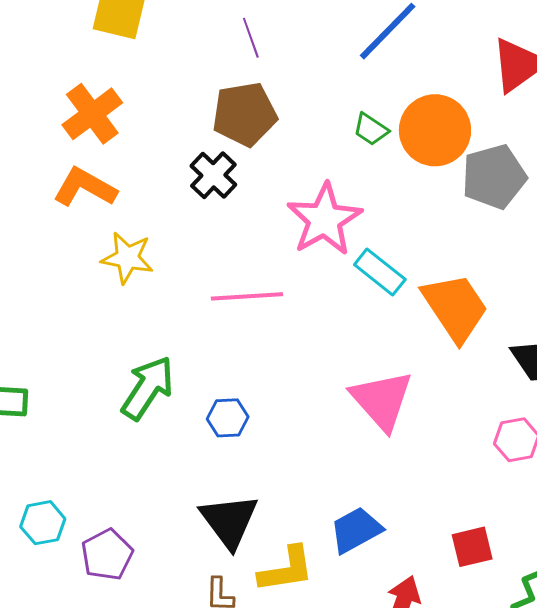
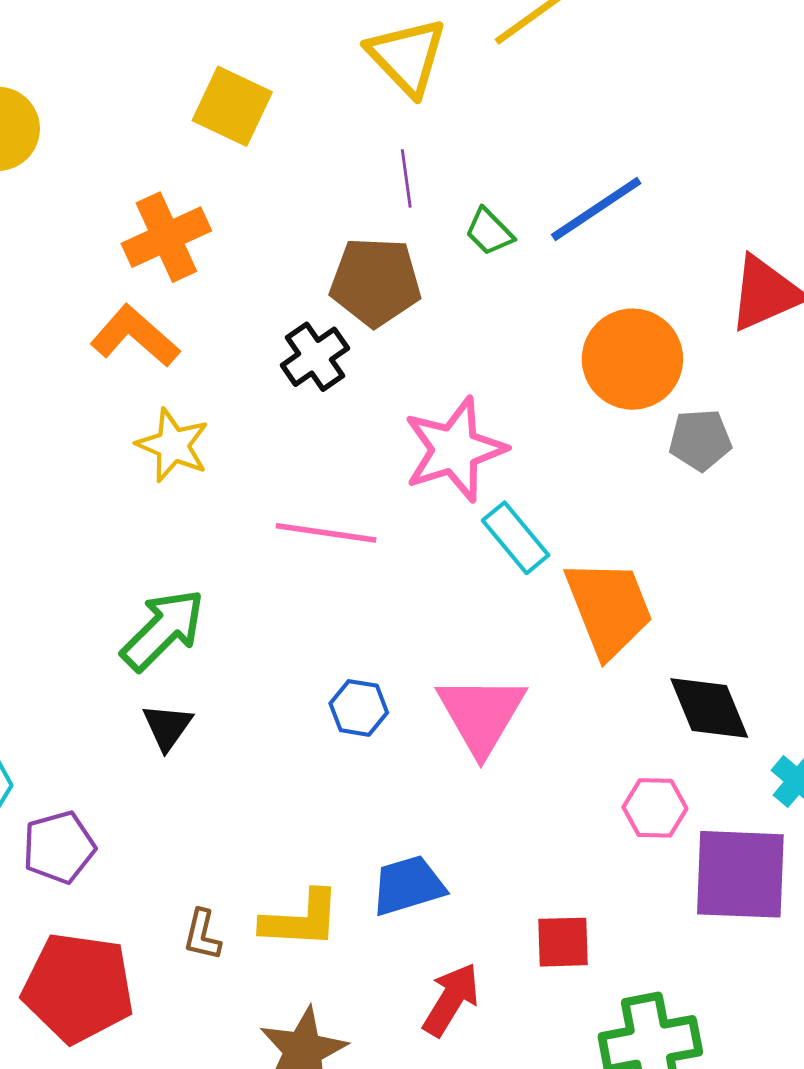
green trapezoid: (371, 129) -> (489, 232), moved
gray pentagon: (494, 177) -> (700, 440), size x0.7
blue hexagon: (228, 418) -> (359, 708), moved
black triangle: (229, 521) -> (167, 727), moved, size x0.6

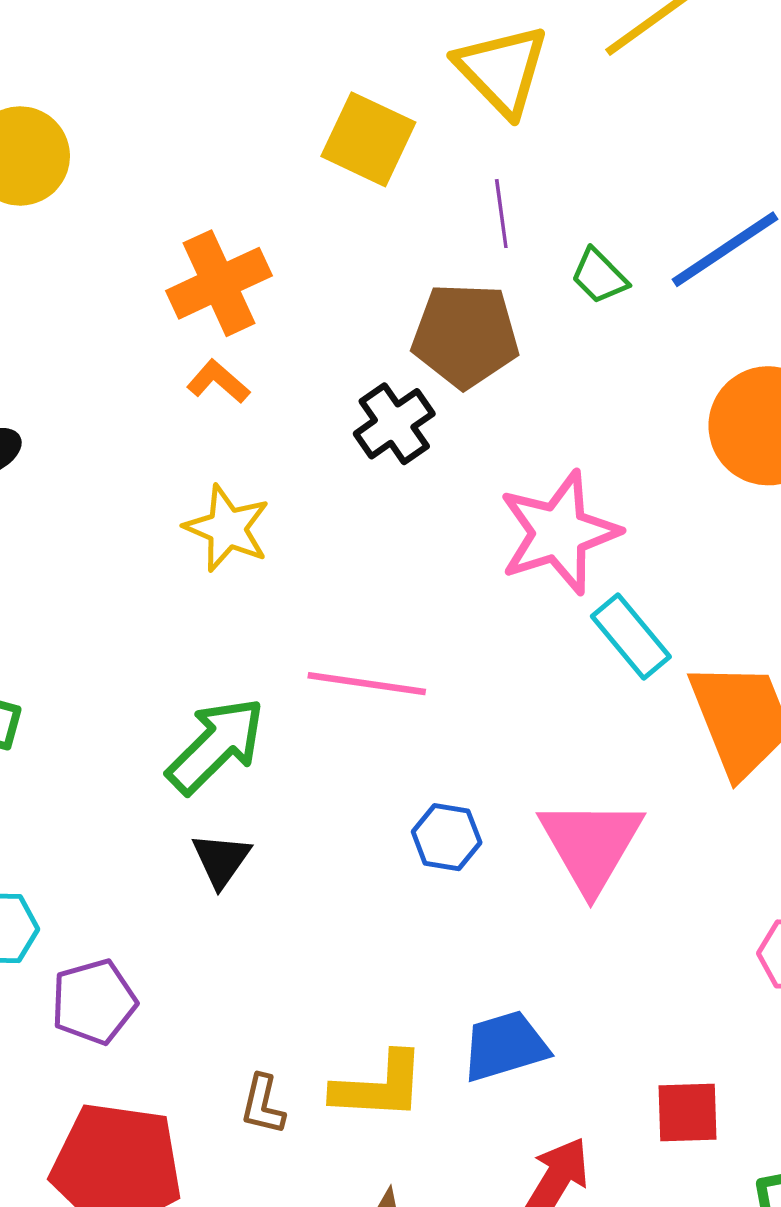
yellow square: (232, 106) -> (368, 139), moved
orange L-shape: (135, 336) -> (218, 382), moved, size x0.6
pink line: (326, 533) -> (367, 684), moved

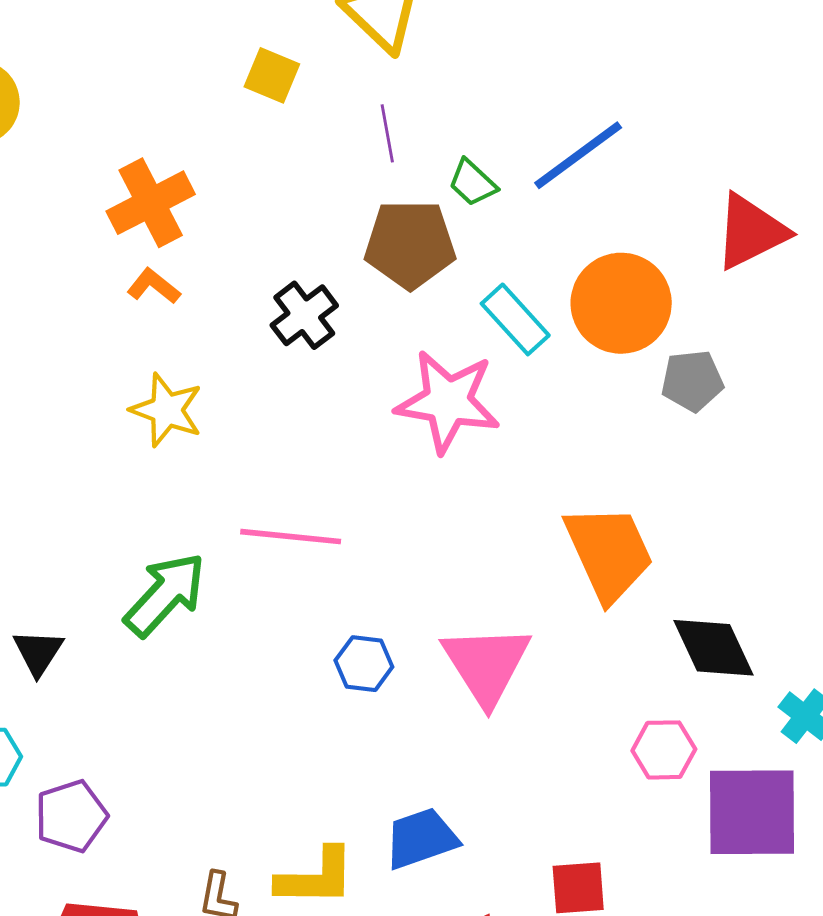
yellow square: (368, 139) -> (272, 75), size x0.7
brown pentagon: (465, 335) -> (410, 244), moved
pink star: (559, 533) -> (448, 401), turned 30
cyan rectangle: (631, 637) -> (515, 319), moved
black triangle: (221, 860) -> (38, 652), moved

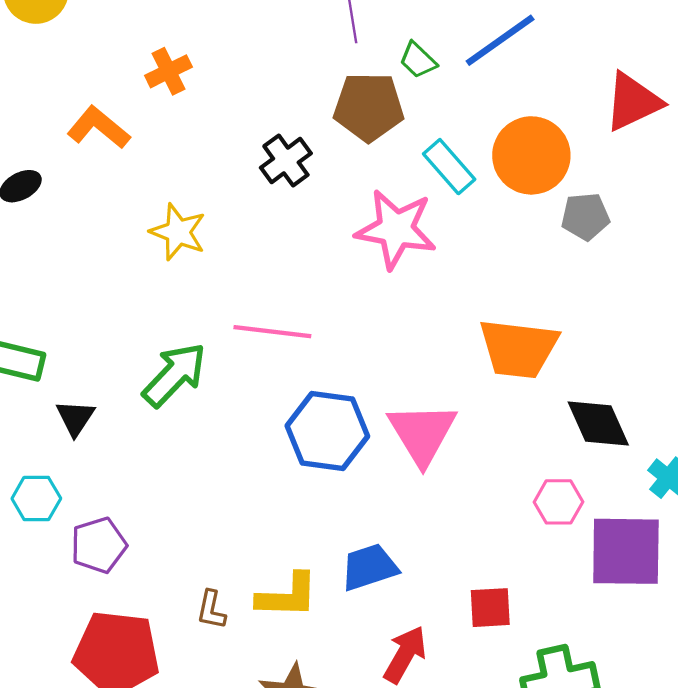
orange cross: (151, 203) -> (168, 71), size x0.7
orange L-shape: (154, 286) -> (98, 128), moved, size x1.5
orange trapezoid: (609, 553) -> (519, 349), turned 120
blue hexagon: (364, 664) -> (327, 431), size x1.8

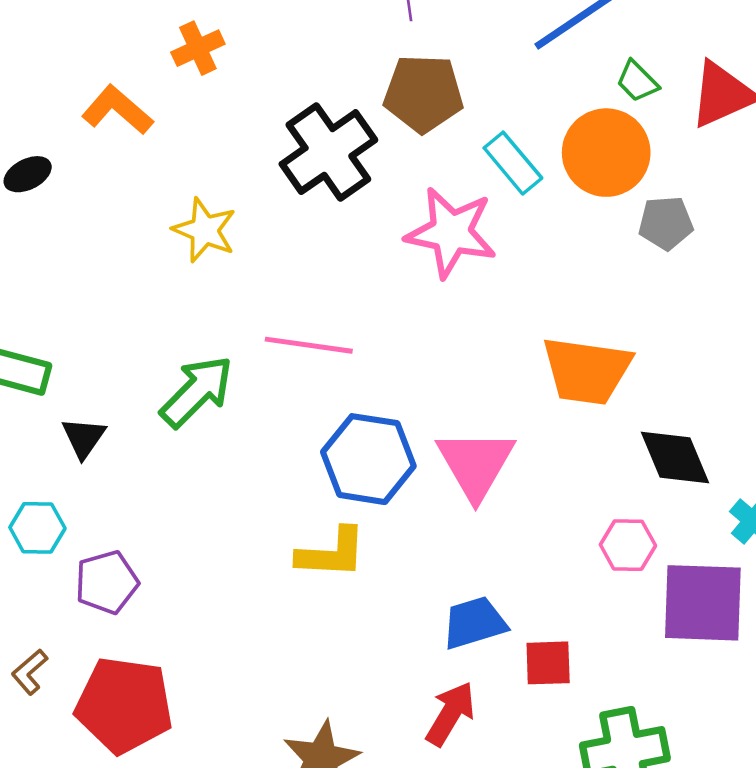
green trapezoid: (418, 60) -> (637, 81), moved
black cross: (286, 161) -> (328, 152), size x1.6
blue trapezoid: (369, 567) -> (474, 623), moved
yellow L-shape: (287, 596) -> (332, 553), moved
brown L-shape: (211, 610) -> (30, 672), moved, turned 36

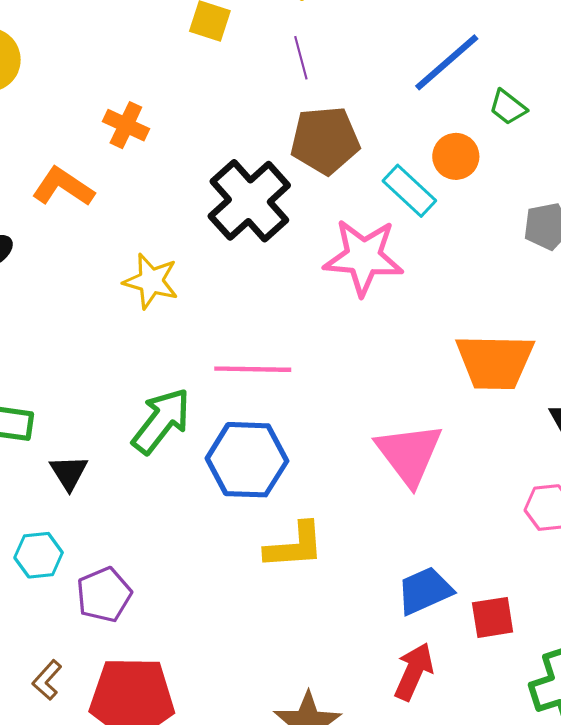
orange cross: (198, 48) -> (126, 125), turned -33
orange circle: (606, 153) -> (456, 156), moved, size x0.6
blue hexagon: (368, 459) -> (247, 460), moved

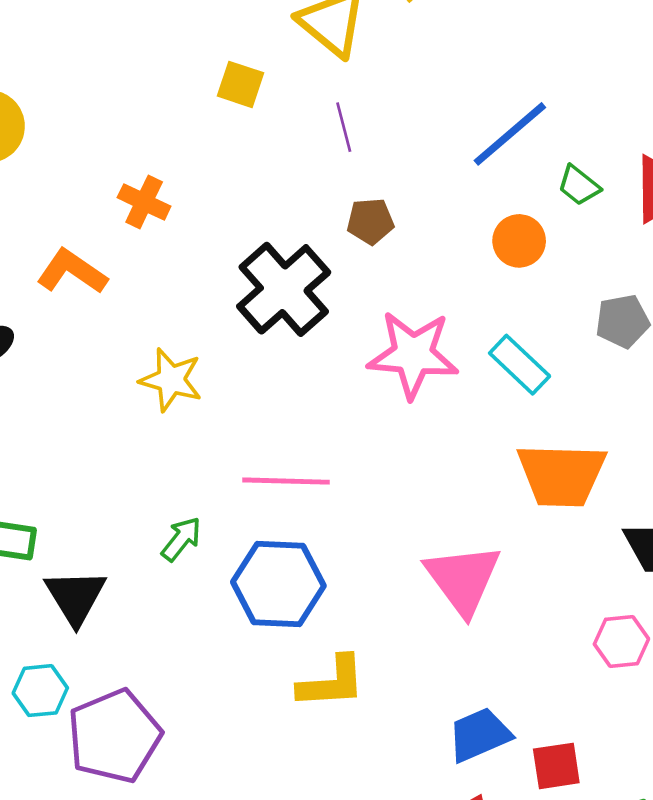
brown pentagon: (325, 140) -> (370, 221), size x0.6
cyan rectangle: (409, 191) -> (520, 365), moved
green arrow: (161, 421) -> (181, 539), size x0.6
black triangle: (69, 473) -> (75, 597), size x1.4
purple pentagon: (104, 595) -> (114, 736), size x1.5

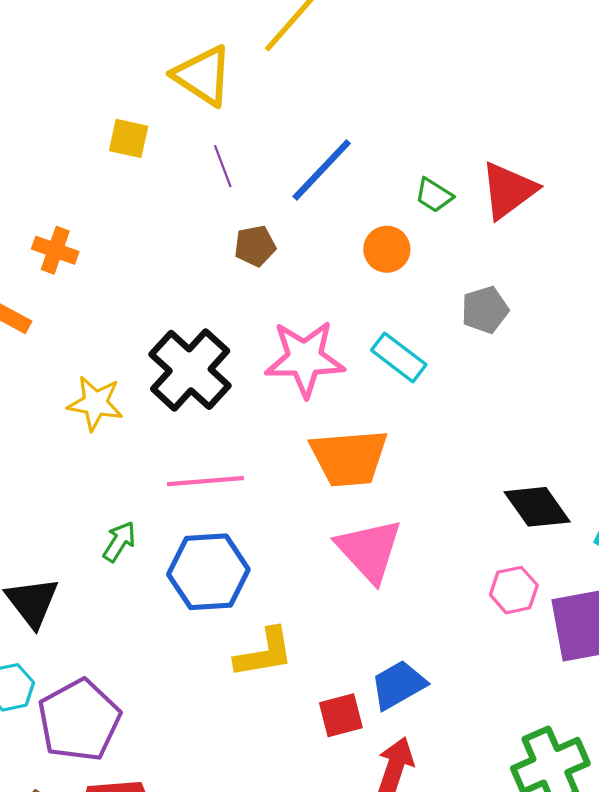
blue line: (510, 134) -> (322, 170), moved
black cross: (284, 289) -> (190, 370), moved
orange trapezoid: (562, 475) -> (349, 458), moved
red square: (556, 766) -> (341, 715), moved

